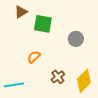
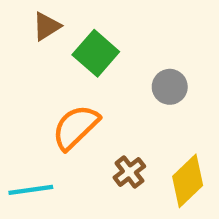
green square: (43, 24) -> (96, 53), turned 30
orange semicircle: (34, 57) -> (76, 127), size x1.6

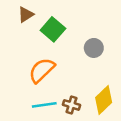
brown cross: (129, 172) -> (71, 105), moved, turned -35
cyan line: (31, 190) -> (44, 105), moved

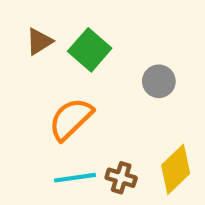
brown triangle: (26, 15) -> (39, 41), moved

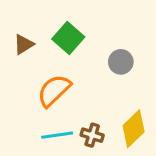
brown triangle: (39, 41) -> (24, 44), moved

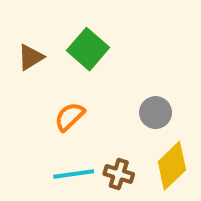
gray circle: (121, 62) -> (156, 113), moved
orange semicircle: (54, 91) -> (70, 117), size x0.7

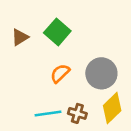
gray circle: (156, 113) -> (101, 73), size x1.5
orange semicircle: (70, 117) -> (60, 73), moved

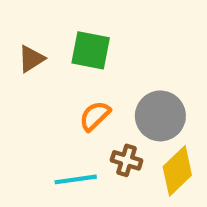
green square: (57, 32) -> (91, 50), turned -30
brown cross: (77, 113) -> (127, 160), moved

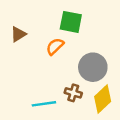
green square: (91, 50) -> (71, 22), moved
orange semicircle: (95, 116) -> (55, 46), moved

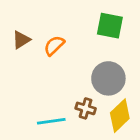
green square: (71, 22) -> (110, 26), moved
orange semicircle: (55, 46) -> (54, 46), moved

